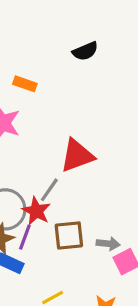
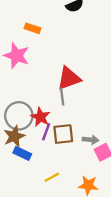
gray line: (49, 190) -> (62, 97), moved, turned -42
purple line: (25, 237) -> (46, 132), moved

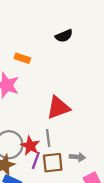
gray line: (62, 97) -> (48, 138), moved
gray arrow: (90, 140) -> (77, 157), moved

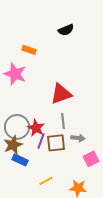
gray line: (48, 138) -> (63, 121), moved

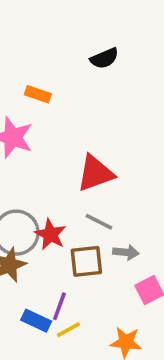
gray line: (63, 121) -> (99, 222), turned -56
purple line: (41, 141) -> (59, 306), moved
blue rectangle: (20, 160) -> (36, 321), moved

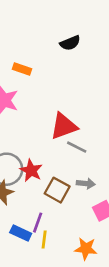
gray line: (99, 222) -> (77, 147), moved
brown square: (86, 261) -> (57, 190), turned 35
yellow line: (68, 330) -> (44, 239), turned -54

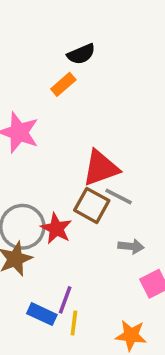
black semicircle: (70, 43) -> (81, 54), moved
orange rectangle: (22, 69) -> (63, 84), moved, turned -60
brown square: (57, 190) -> (92, 205), moved

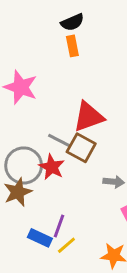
orange rectangle: (63, 84) -> (72, 46), moved, turned -60
gray line: (119, 197) -> (59, 140), moved
yellow line: (74, 323) -> (66, 245), turned 42

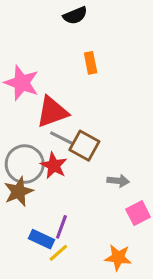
orange rectangle: (72, 46) -> (91, 63), moved
red triangle: (89, 117) -> (52, 112), moved
yellow line: (66, 245) -> (58, 253), moved

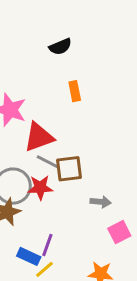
brown square: (84, 146) -> (69, 169), turned -36
red star: (54, 166) -> (40, 187), turned -30

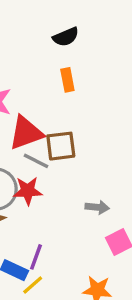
black semicircle: (60, 47) -> (66, 37), moved
brown square: (69, 169) -> (61, 146), moved

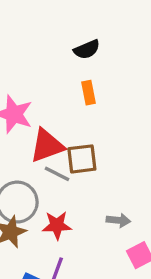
red star: (28, 191) -> (57, 225), moved

